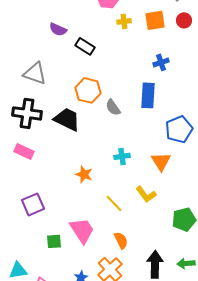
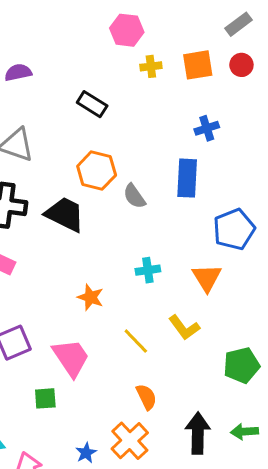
purple semicircle: (58, 29) -> (18, 72), moved, turned 144
pink trapezoid: (82, 230) -> (71, 358), moved

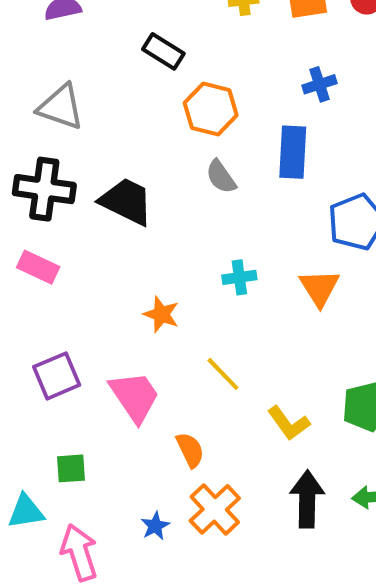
orange hexagon: (97, 171) -> (211, 109), moved
yellow L-shape: (184, 327) -> (289, 423), moved
orange semicircle: (146, 397) -> (190, 450), moved
green square: (45, 398) -> (71, 468), moved

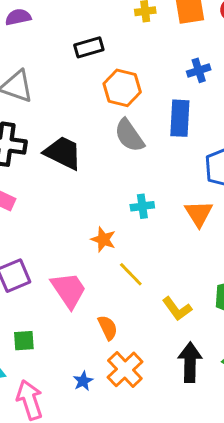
black rectangle: (163, 51) -> (89, 47), turned -48
gray semicircle: (221, 177) -> (129, 135), size x1.4
orange star: (161, 314) -> (103, 239), moved

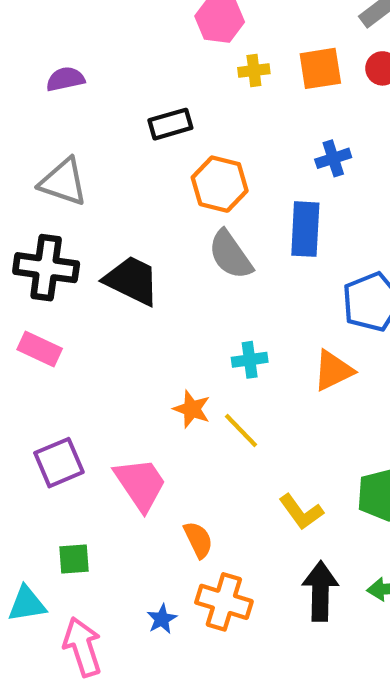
orange triangle: (199, 213) -> (333, 370), turned 36
yellow line: (131, 274) -> (241, 430), moved
orange cross: (125, 369) -> (224, 602), turned -30

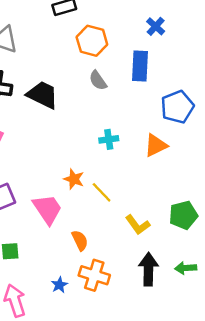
blue cross: (333, 158) -> (156, 26), turned -30
gray semicircle: (230, 255) -> (98, 80), size x0.7
orange star: (192, 409) -> (74, 179), moved
yellow line: (241, 430) -> (102, 192), moved

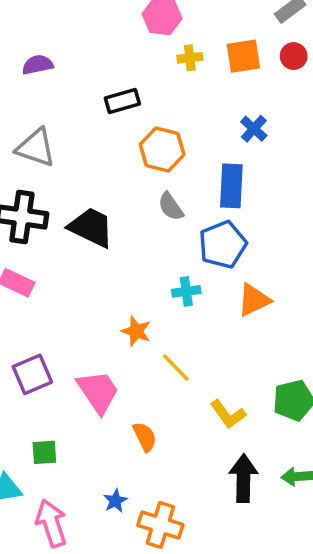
blue pentagon: (177, 107) -> (223, 245), moved
orange star: (74, 179) -> (136, 331), moved
orange cross: (94, 275) -> (160, 525), moved

